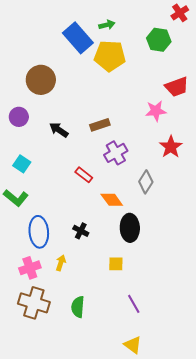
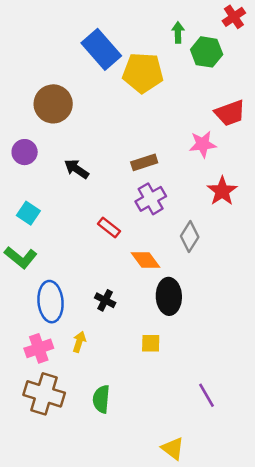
green arrow: (107, 25) -> (178, 32), moved, turned -77
brown rectangle: (100, 125) -> (144, 162), moved
purple line: (134, 304) -> (207, 395), moved

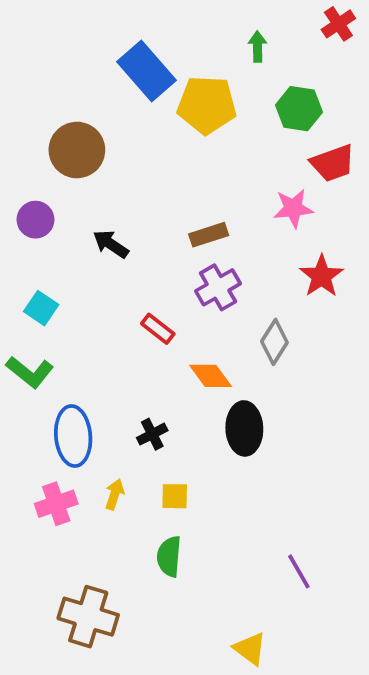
green hexagon: (207, 52) -> (299, 109), moved
black cross: (105, 300) -> (152, 434), turned 36
yellow square: (151, 343) -> (175, 496), moved
brown cross: (44, 394) -> (88, 617), moved
green semicircle: (101, 399) -> (169, 556), moved

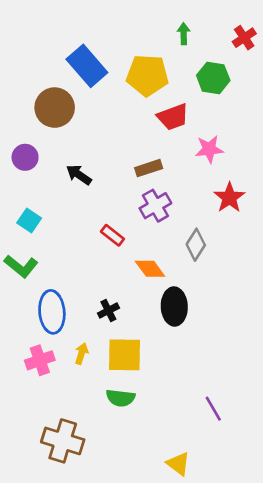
red cross: (338, 24) -> (244, 38), moved
blue rectangle: (147, 71) -> (87, 66), moved
red trapezoid: (333, 163) -> (173, 117), moved
yellow square: (175, 496) -> (125, 355), size x1.8
green semicircle: (169, 556) -> (120, 398), turned -88

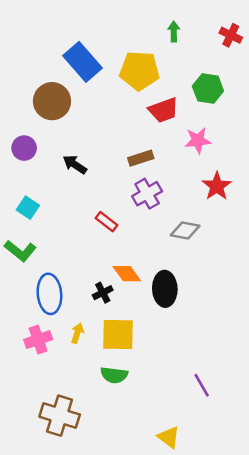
red cross: (244, 38) -> (231, 35), turned -30
green hexagon: (213, 78) -> (208, 88), moved
gray diamond: (196, 245) -> (185, 230), turned 68
orange diamond: (150, 269) -> (127, 274), moved

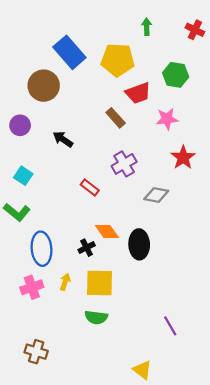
brown rectangle: (141, 158) -> (116, 118), moved, turned 66
brown cross: (60, 416) -> (36, 352), moved, size x0.7

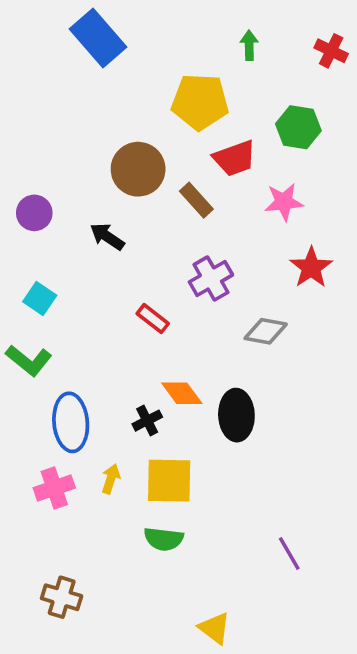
blue rectangle: (69, 52) -> (98, 38), moved
brown circle: (44, 86) -> (138, 169), moved
yellow triangle: (142, 370) -> (215, 628), moved

